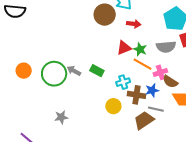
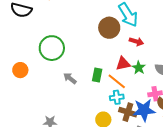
orange line: (143, 64) -> (117, 81), moved
green rectangle: (97, 71) -> (97, 75), moved, turned 64
green circle: (54, 74) -> (52, 48), moved
blue star: (152, 90) -> (144, 110), size x1.6

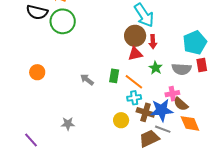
brown circle: (109, 28) -> (135, 36), moved
red arrow: (136, 41) -> (153, 42), turned 72
green circle: (52, 48) -> (63, 21), moved
red triangle: (123, 64) -> (135, 54), moved

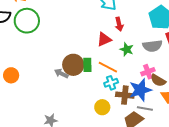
brown circle: (135, 36) -> (73, 65), moved

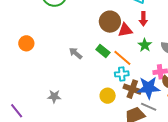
brown circle: (73, 65) -> (110, 22), moved
green rectangle: (87, 65) -> (103, 51), turned -64

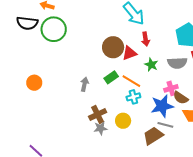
green rectangle: (103, 51) -> (111, 77), turned -64
gray arrow: (76, 53) -> (84, 84), turned 72
brown cross: (132, 89) -> (98, 114), moved, turned -36
gray star: (54, 96) -> (101, 128), moved

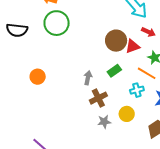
black semicircle: (27, 23) -> (17, 30), moved
red arrow: (146, 39) -> (148, 32), turned -56
orange line: (131, 81) -> (147, 73), moved
brown cross: (98, 114) -> (98, 98), moved

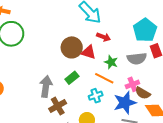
red triangle: (133, 46) -> (89, 52), turned 42
gray arrow: (88, 78) -> (46, 86), size x1.5

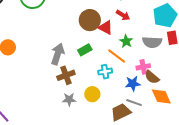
blue star: (125, 103) -> (133, 84), size x0.7

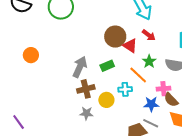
yellow circle: (92, 94) -> (106, 100), moved

